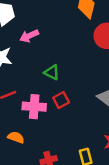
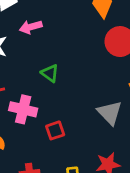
red square: (61, 100) -> (55, 130), moved

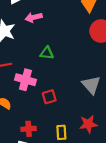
green triangle: (50, 73) -> (47, 53), turned -32

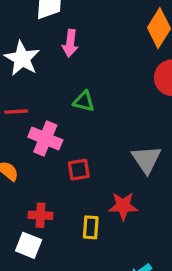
pink arrow: (34, 17) -> (70, 43), turned -77
red star: (88, 124) -> (123, 206), moved

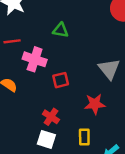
red cross: (40, 215) -> (51, 117), moved, turned 35
yellow rectangle: (91, 227) -> (84, 137), moved
white square: (29, 245) -> (46, 139), moved

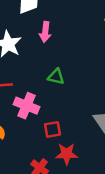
red star: (95, 104) -> (67, 154), moved

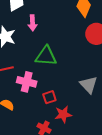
green triangle: (56, 77) -> (46, 56), size x1.6

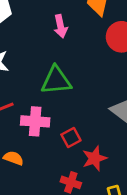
pink arrow: (32, 23) -> (61, 26), moved

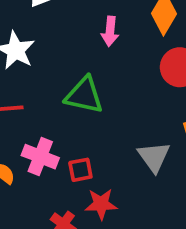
pink cross: (35, 121) -> (40, 157), moved

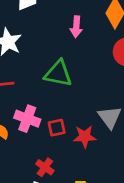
red star: (101, 204) -> (85, 137), moved

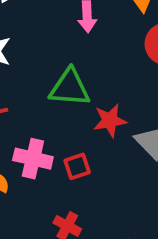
red star: (85, 137) -> (110, 120), moved

